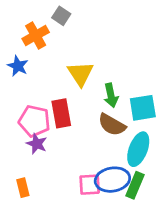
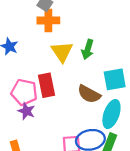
orange cross: (36, 35) -> (48, 20), moved, turned 30
green arrow: (111, 95) -> (88, 49), moved, turned 30

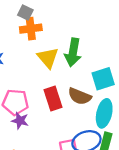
green arrow: (88, 49) -> (73, 52), size x1.4
red rectangle: (46, 85) -> (53, 99), moved

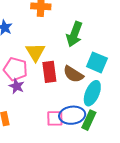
yellow triangle: (48, 58) -> (35, 52), moved
cyan square: (103, 79) -> (97, 62), turned 30

